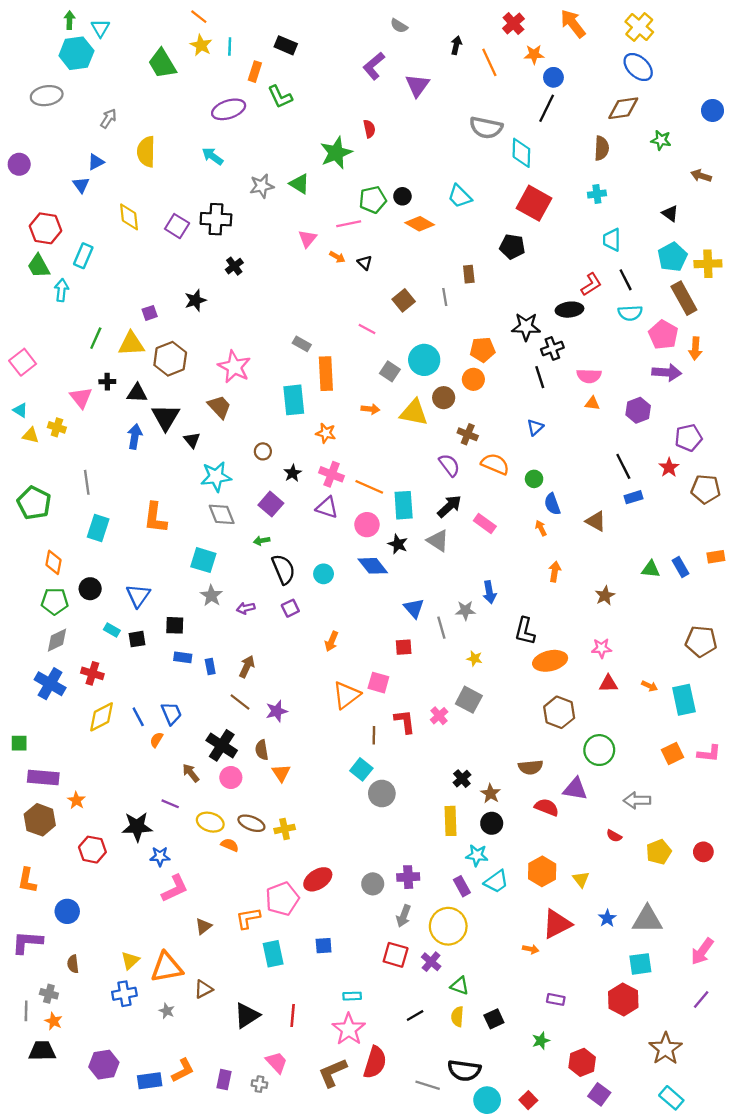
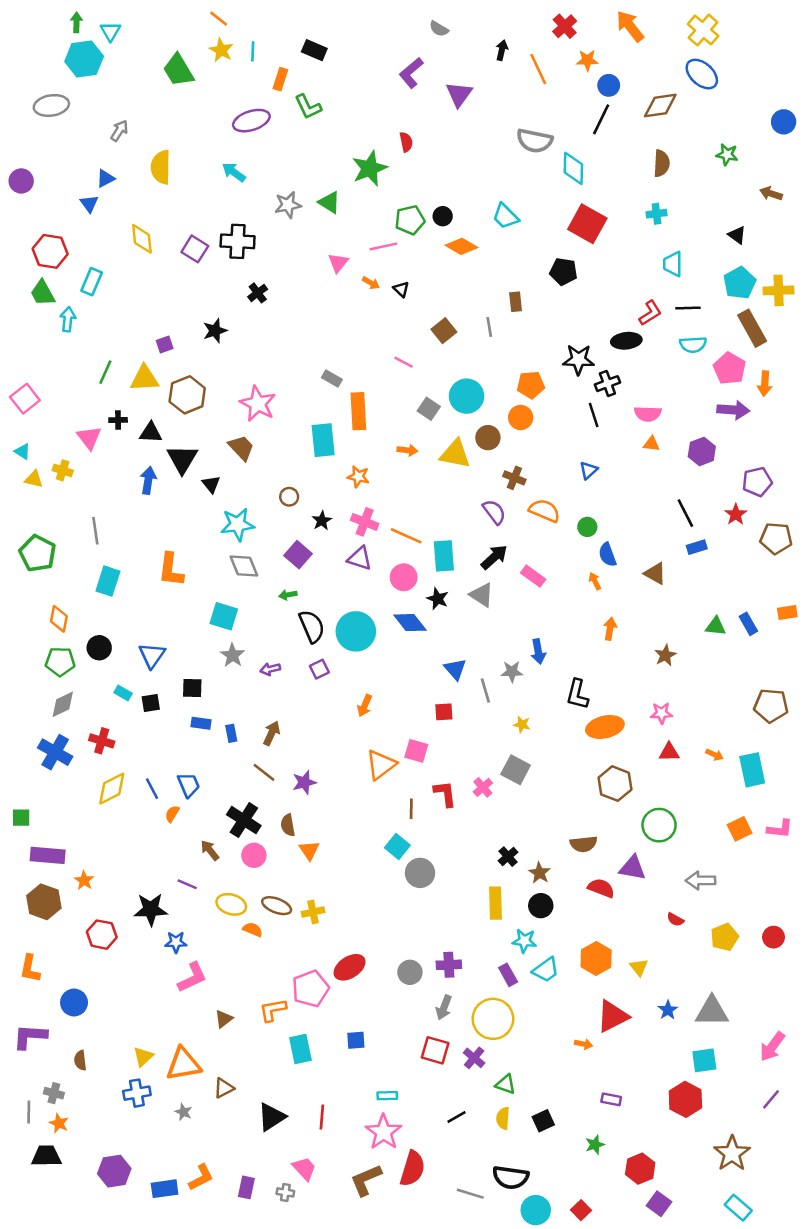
brown diamond: (623, 108) -> (660, 105), moved
black line: (626, 280) -> (688, 308), turned -65
cyan circle: (324, 574) -> (356, 631), size x1.8

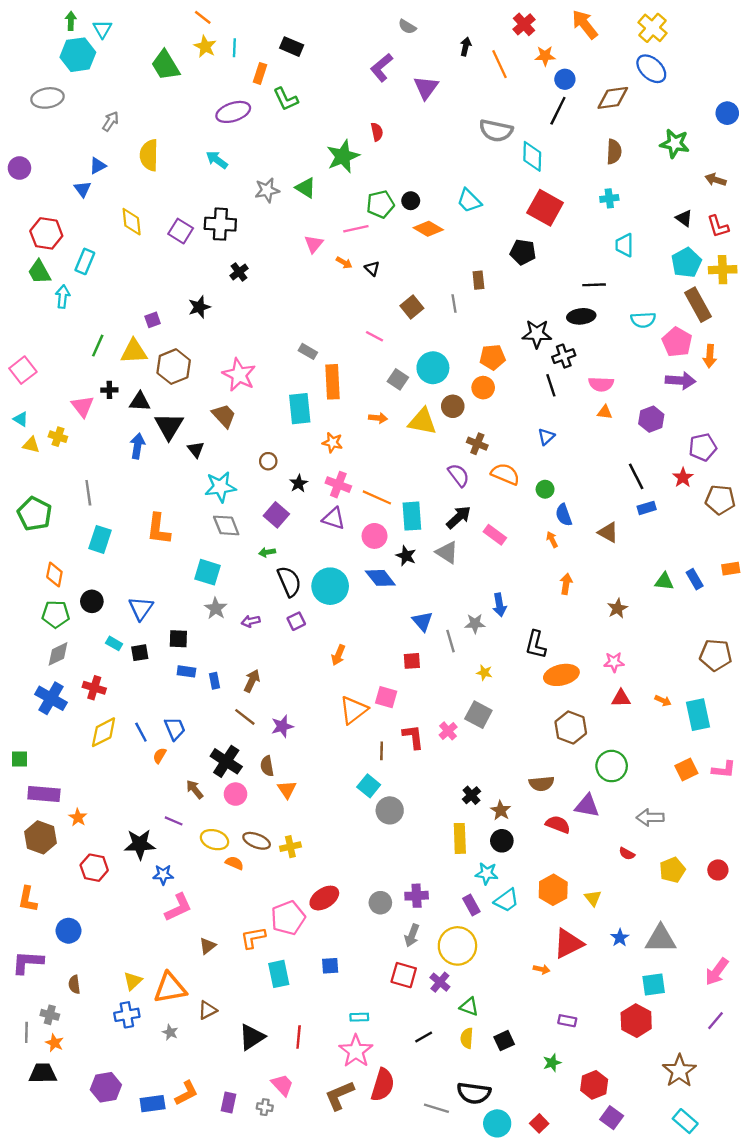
green star: (727, 155) -> (675, 143), size x1.4
black line: (688, 308) -> (594, 285), moved
red L-shape: (650, 313) -> (718, 226), moved, turned 105

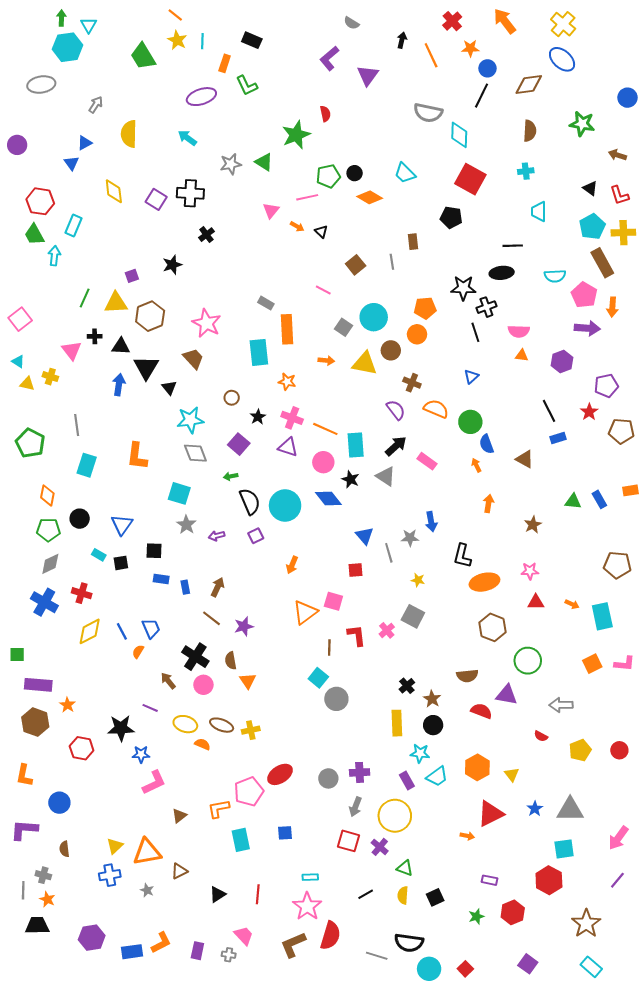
green circle: (545, 489) -> (470, 422), size x1.5
black triangle: (252, 1037) -> (218, 894), size x0.7
red hexagon: (594, 1085) -> (513, 912), moved

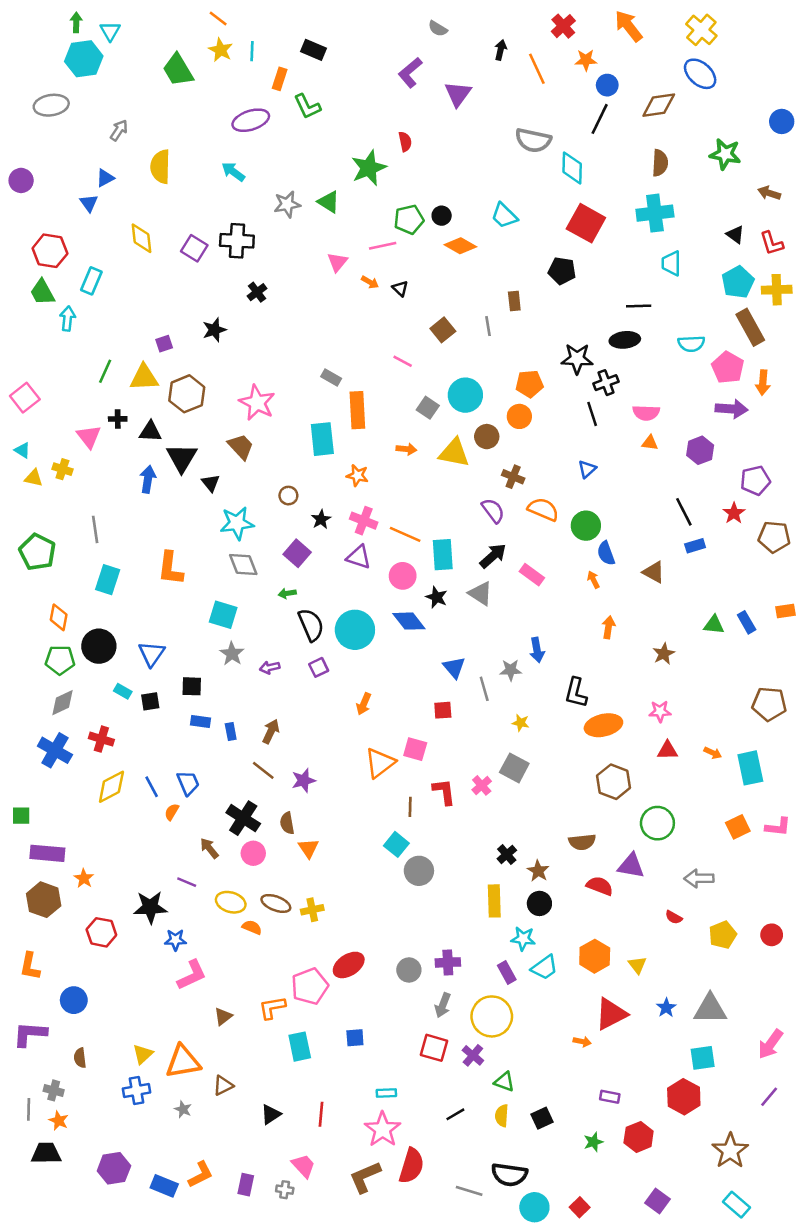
cyan cross: (526, 171) -> (655, 213), size x1.8
black circle: (80, 519) -> (99, 646), size x1.4
blue rectangle: (132, 952) -> (164, 1186), turned 30

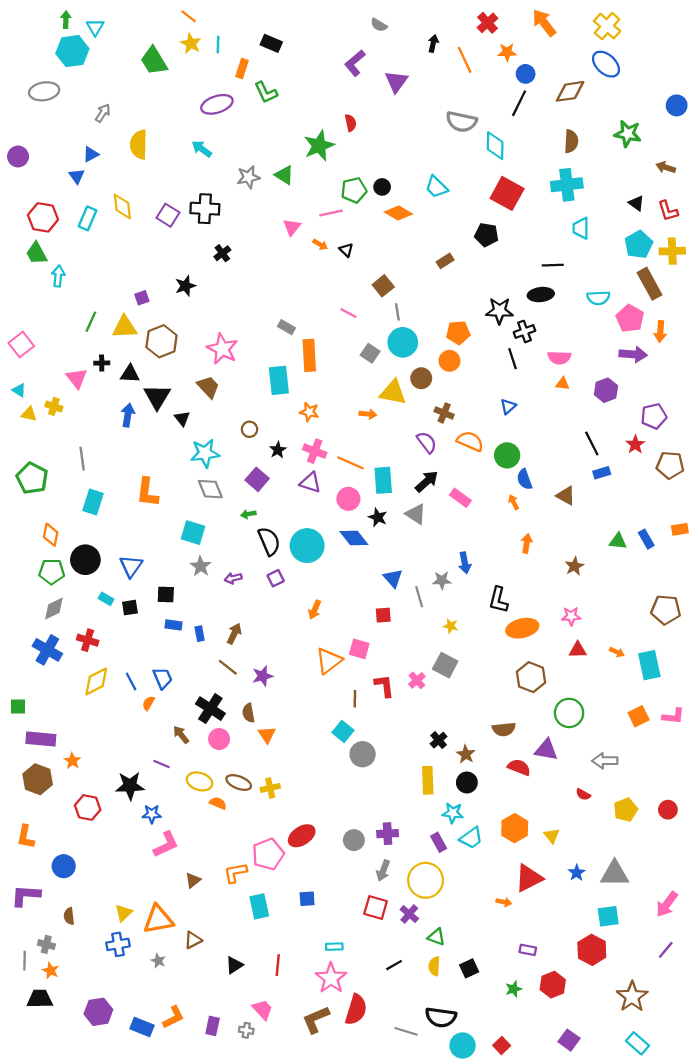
cyan rectangle: (91, 281) -> (88, 218), moved
brown rectangle: (514, 301) -> (445, 261), turned 63
gray line: (488, 326) -> (397, 312), moved
orange arrow: (406, 449) -> (368, 414), moved

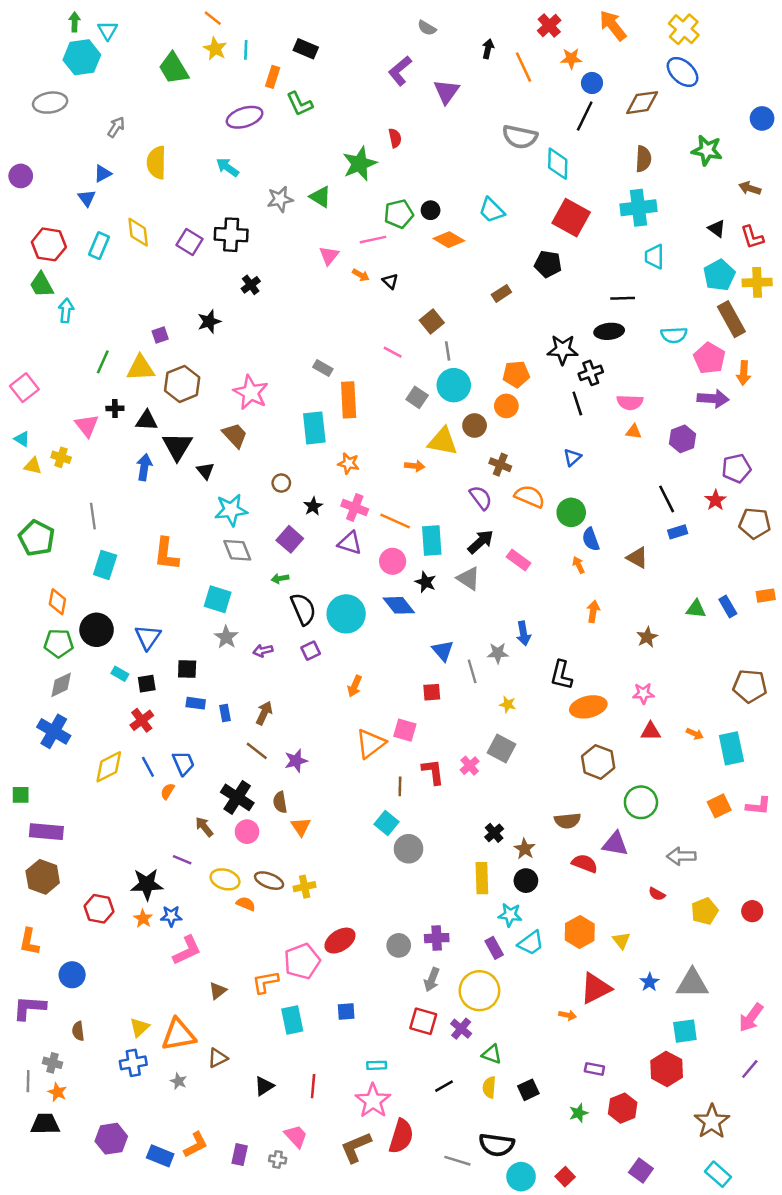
red cross: (88, 640) -> (142, 720), moved, turned 36
orange star: (72, 761) -> (143, 919), moved

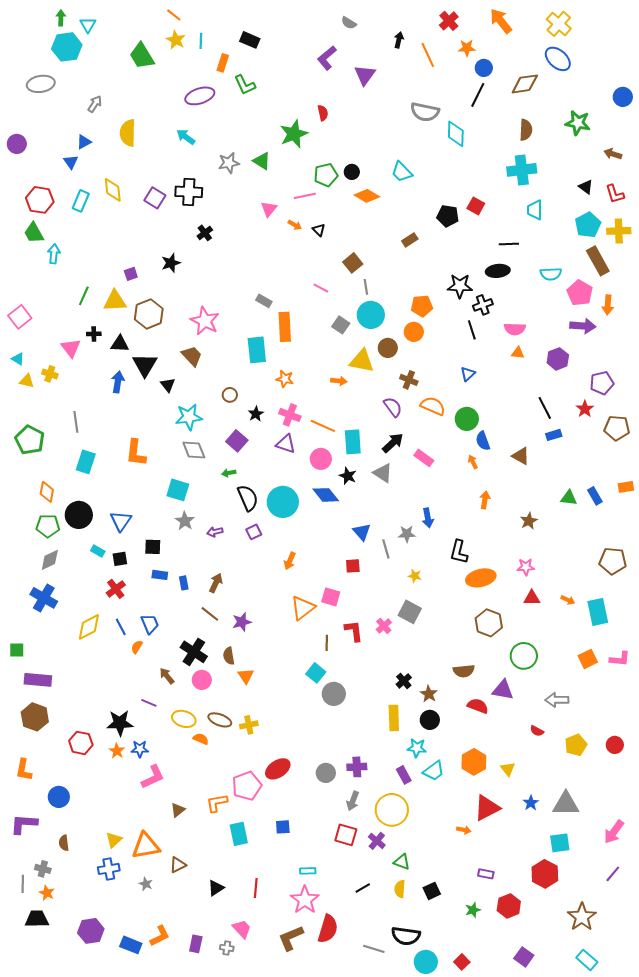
red square: (571, 218) -> (476, 206), moved, size x0.6

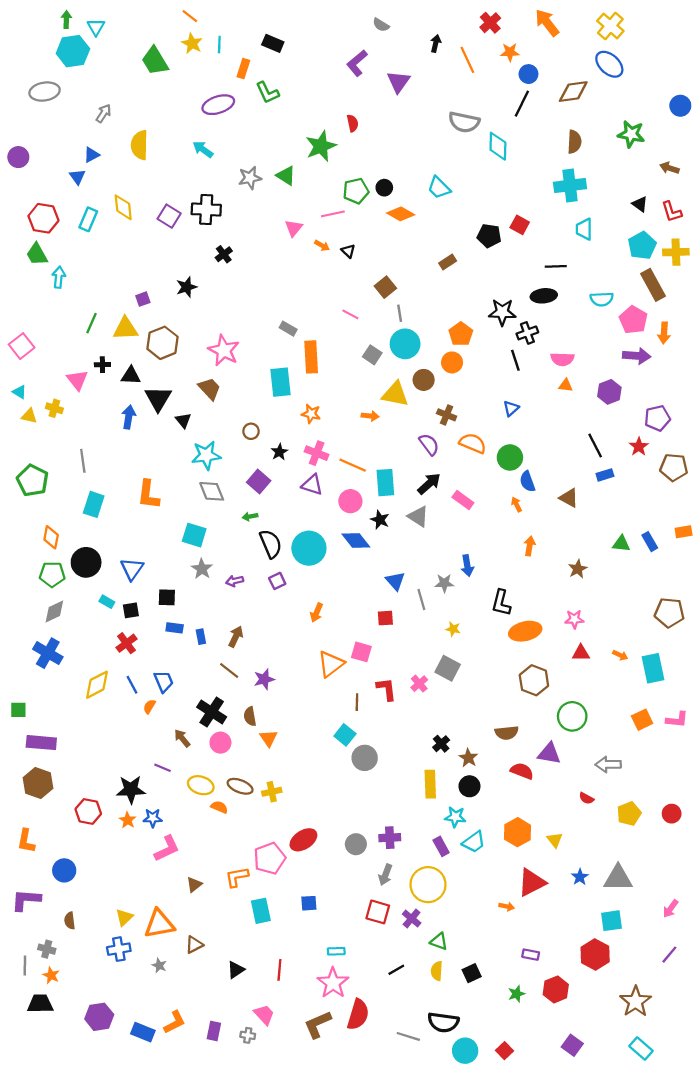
orange pentagon: (422, 306) -> (461, 334), turned -30
pink arrow: (614, 832) -> (670, 909), size x0.7

